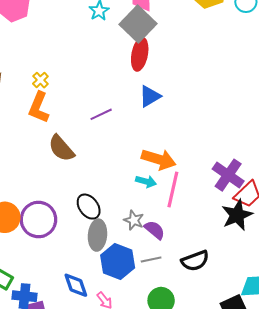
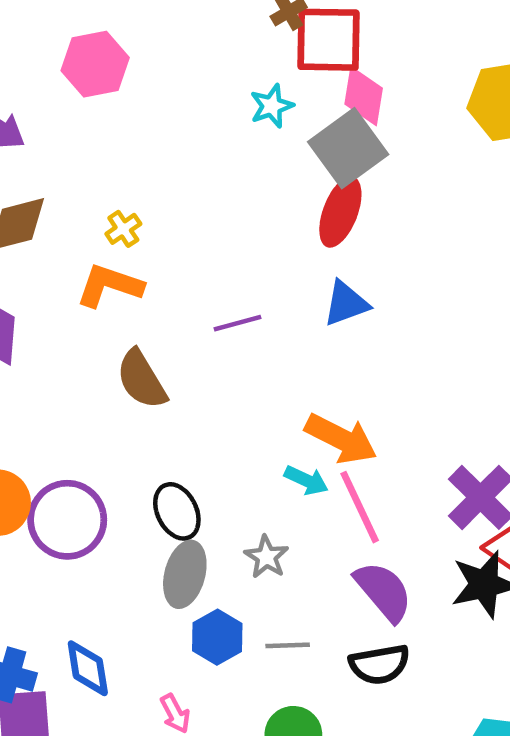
orange L-shape: (39, 107) -> (110, 285), turned 76
pink line: (173, 189) -> (360, 507), turned -48
purple semicircle: (155, 230) -> (383, 591), moved, size x1.4
blue hexagon: (118, 262) -> (217, 637), size x0.7
blue diamond: (76, 285) -> (88, 668), moved

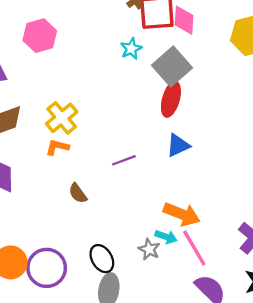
pink diamond: (364, 96) -> (184, 20), moved
yellow cross: (123, 229) -> (62, 118), size x1.8
orange L-shape: (110, 285) -> (57, 147), size x0.7
brown semicircle: (142, 379) -> (78, 193), size x0.7
gray star: (266, 557) -> (149, 249), moved

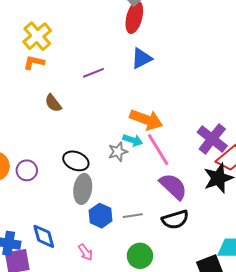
gray star: (149, 249) -> (118, 152), turned 30
black ellipse: (102, 259) -> (76, 161), turned -35
purple circle: (47, 268) -> (27, 170), size x0.6

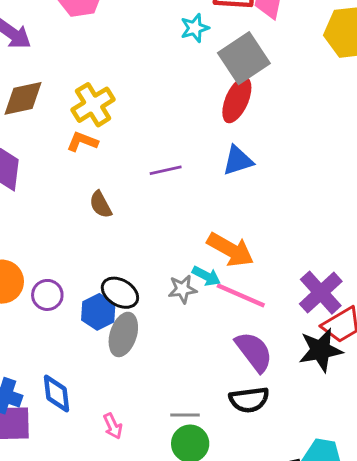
pink line: (158, 150) -> (241, 295), turned -44
blue hexagon: (101, 216) -> (98, 312), moved
gray line: (133, 216) -> (185, 415), moved

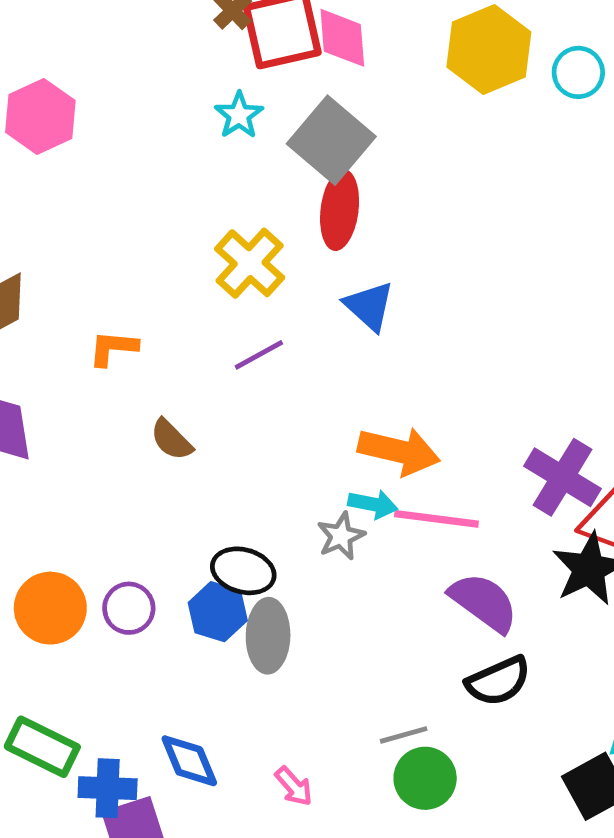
yellow cross: (93, 105) -> (250, 263), moved
blue triangle: (238, 161) -> (369, 306), turned -44

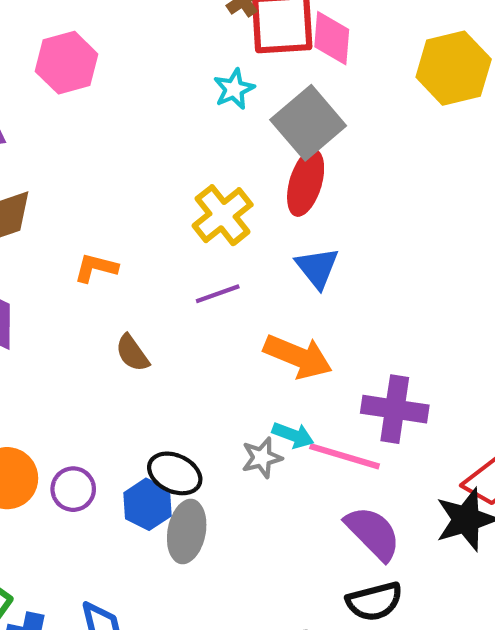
orange arrow: (399, 451) -> (298, 357), moved
purple cross: (562, 477) -> (395, 409), moved, turned -32

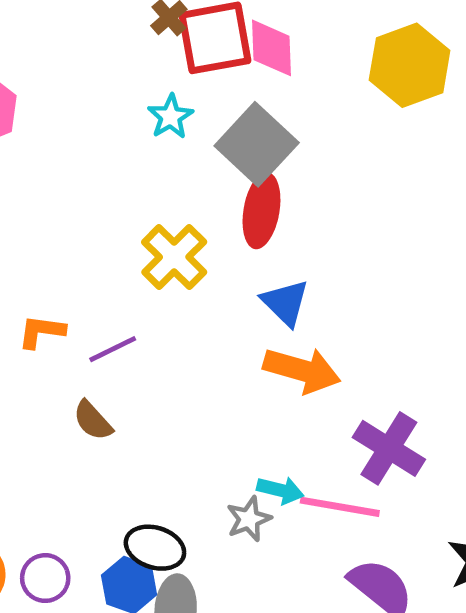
purple line: (218, 294) -> (113, 349), moved
orange arrow: (298, 357) -> (302, 370), moved
purple cross: (395, 409) -> (389, 448), turned 30

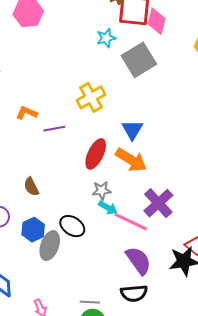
red ellipse: (261, 211) -> (96, 154), moved
brown semicircle: (93, 421) -> (31, 187), moved
gray star: (249, 519) -> (102, 190), moved
black ellipse: (155, 548) -> (72, 226), moved

